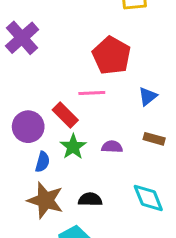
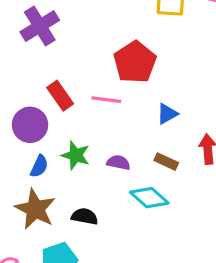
red rectangle: (65, 115) -> (60, 96), moved
green star: (73, 147) -> (76, 155), turned -30
cyan diamond: (148, 198) -> (149, 198), moved, turned -36

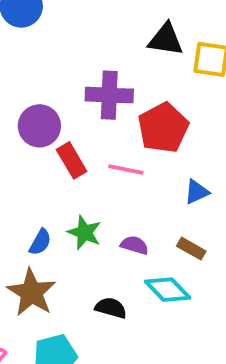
purple cross: (40, 26) -> (109, 95), moved, turned 30
purple circle: (30, 125) -> (39, 126), moved
black semicircle: (85, 216) -> (111, 308), moved

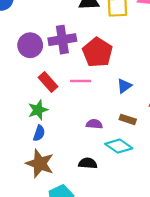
purple circle: (39, 126) -> (30, 45), moved
green star: (84, 233) -> (38, 110), moved, turned -30

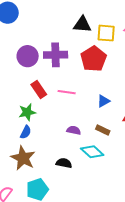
red pentagon: (98, 52) -> (93, 59), moved

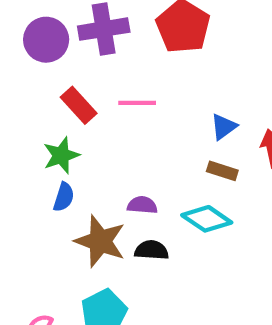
blue triangle: (103, 101) -> (224, 127), moved
purple semicircle: (74, 130) -> (142, 205), moved
brown star: (23, 158) -> (100, 241), moved

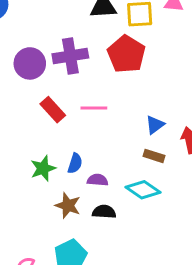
green star: (61, 155) -> (43, 168), moved
blue semicircle: (64, 197) -> (75, 163), moved
brown star: (100, 241) -> (68, 206), size x0.7

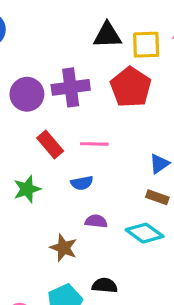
blue semicircle: (75, 163) -> (82, 183), moved, turned 60
green star: (43, 168) -> (27, 189), moved
black semicircle: (104, 212) -> (105, 285), moved

